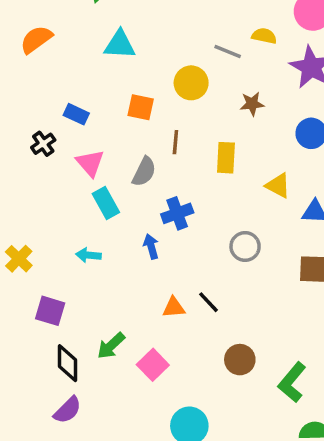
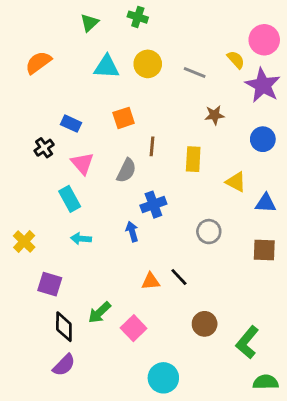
yellow semicircle: (264, 36) -> (236, 60), moved, turned 36
yellow circle: (191, 83) -> (148, 64), moved
orange square: (141, 107) -> (124, 118), turned -30
cyan rectangle: (106, 203) -> (70, 199), moved

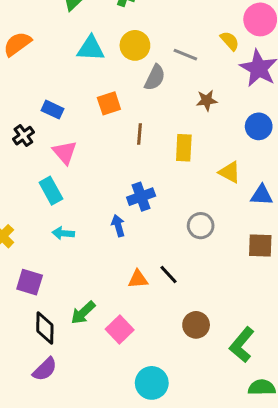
gray semicircle: (126, 170) -> (155, 78), moved

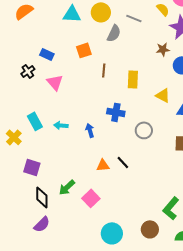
brown star: (207, 100) -> (163, 49), moved
cyan rectangle: (51, 191) -> (35, 121), moved
blue cross: (141, 197) -> (116, 112), moved, turned 30
cyan arrow: (63, 233) -> (61, 125), moved
brown circle: (196, 325) -> (150, 229), moved

